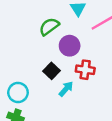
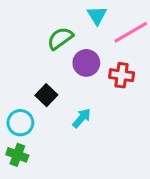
red cross: (85, 70) -> (122, 75), moved
black square: (52, 71) -> (46, 95), moved

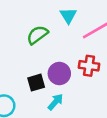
purple circle: (86, 63) -> (59, 73), moved
black square: (46, 95) -> (36, 83), moved, turned 30

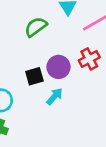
red cross: (89, 66) -> (89, 59), turned -36

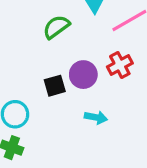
cyan arrow: (54, 96) -> (96, 117), moved, turned 60

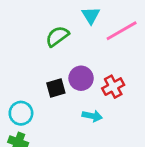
red cross: (120, 65) -> (113, 87), moved

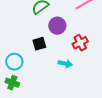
purple circle: (81, 78) -> (57, 26), moved

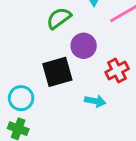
black square: (39, 44) -> (57, 72), size x1.5

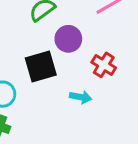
red cross: (117, 70) -> (104, 65), turned -30

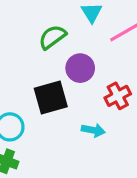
red cross: (104, 65) -> (118, 96), turned 30

